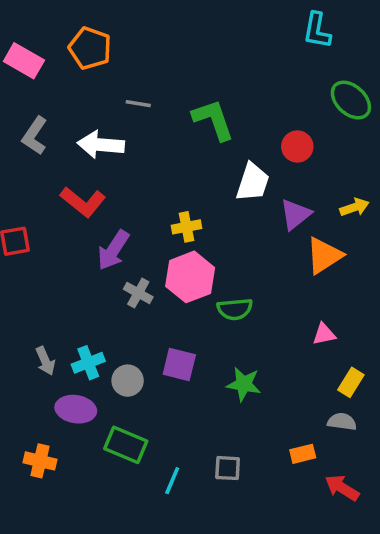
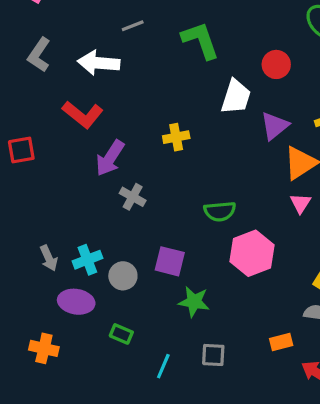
gray line: (138, 104) -> (133, 26), turned -30
pink hexagon: (190, 277) -> (252, 253), moved
pink triangle: (324, 334) -> (300, 203), moved, turned -45
green star: (244, 384) -> (194, 302), moved
green rectangle: (126, 445) -> (121, 334), size x0.6

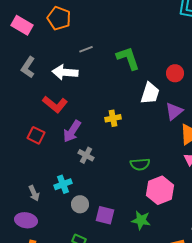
red square: (21, 150) -> (36, 135), moved, turned 36
cyan cross: (87, 260) -> (63, 184), moved
purple square: (170, 261) -> (105, 215), moved
purple ellipse: (76, 302) -> (26, 220), moved
green star: (194, 302) -> (141, 220), moved

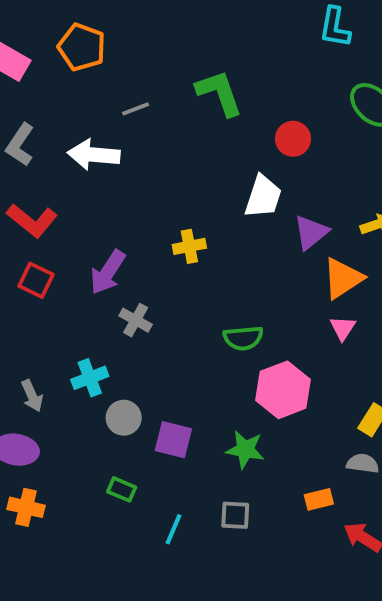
green L-shape: (128, 58) -> (219, 93), moved
red circle: (175, 73) -> (293, 139), moved
red L-shape: (55, 104) -> (32, 220), moved

